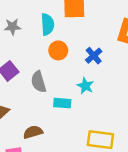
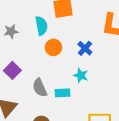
gray semicircle: (39, 82) -> (40, 88), moved

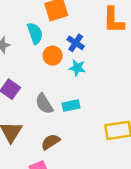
blue cross: (85, 48) -> (76, 43), moved
cyan star: (81, 75) -> (77, 68), moved

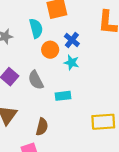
gray semicircle: (44, 104) -> (36, 80), moved
brown semicircle: (51, 142) -> (42, 127), turned 132

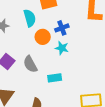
blue cross: (72, 40) -> (62, 28), turned 32

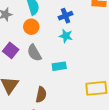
orange circle: (43, 37) -> (31, 27), moved

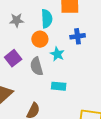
cyan star: (66, 36) -> (57, 54), moved

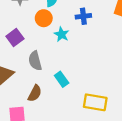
gray semicircle: (37, 66) -> (35, 61), moved
cyan rectangle: (59, 86) -> (62, 79), moved, turned 48

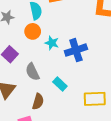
blue cross: (83, 16) -> (76, 50), moved, size x1.5

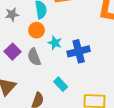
gray semicircle: (32, 72) -> (34, 57), moved

